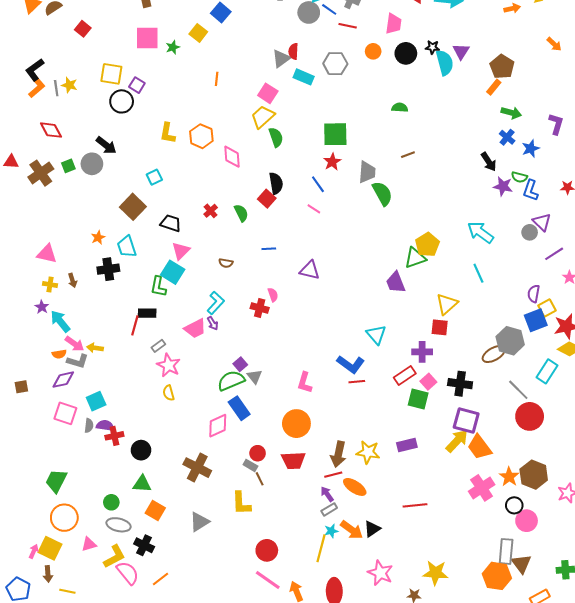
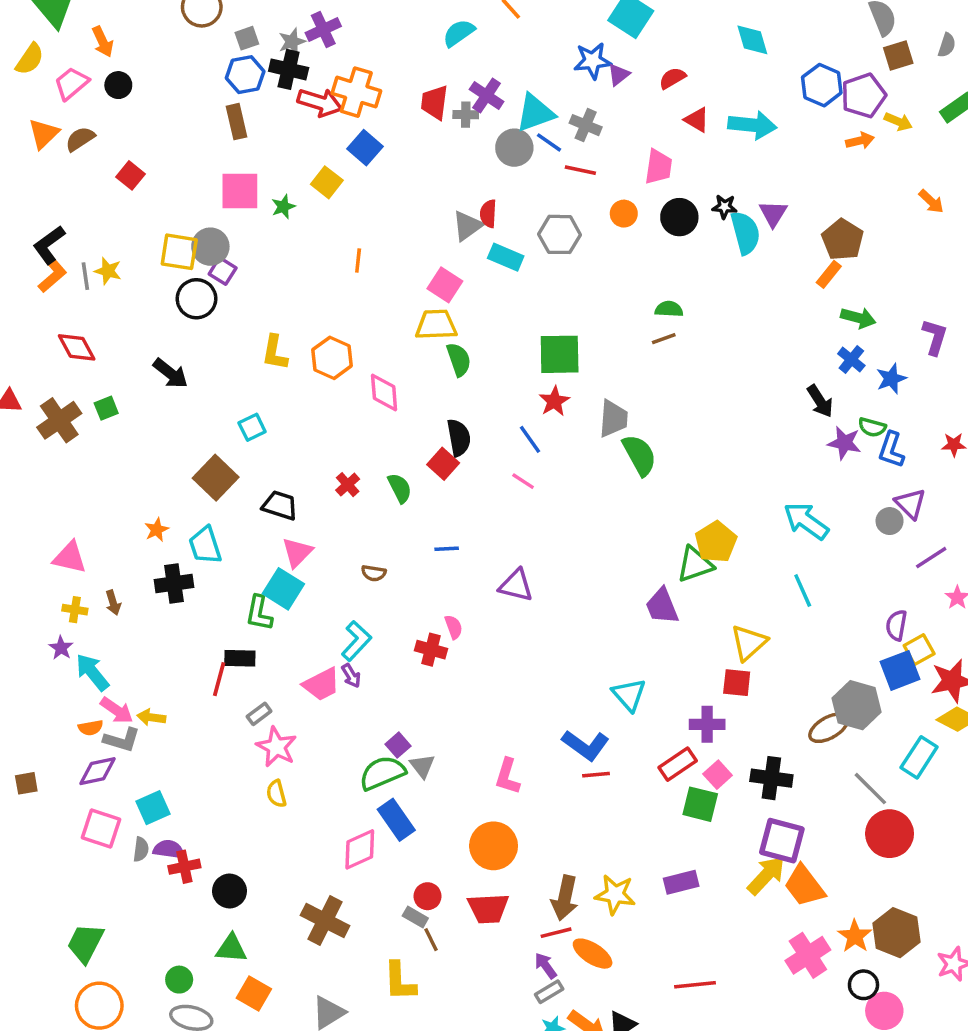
yellow trapezoid: (263, 117) -> (436, 325), turned 40
brown line: (408, 155) -> (664, 339), moved
gray circle: (92, 164) -> (210, 247), moved

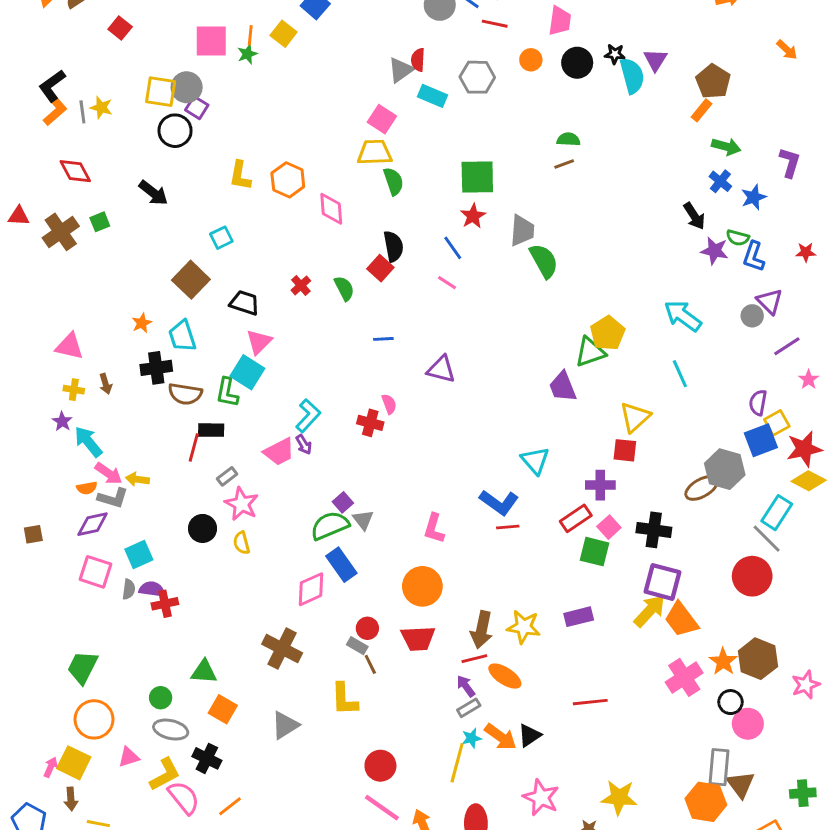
orange line: (358, 261) -> (250, 35), moved
brown semicircle: (374, 573) -> (185, 394), moved, size x1.6
gray line: (870, 789) -> (767, 539), moved
black circle: (230, 891) -> (203, 528), moved

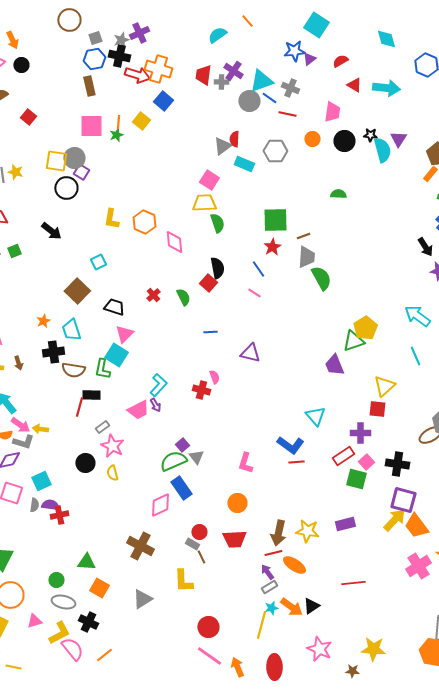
brown line: (564, 164) -> (303, 236), moved
orange circle: (422, 586) -> (237, 503), size x0.7

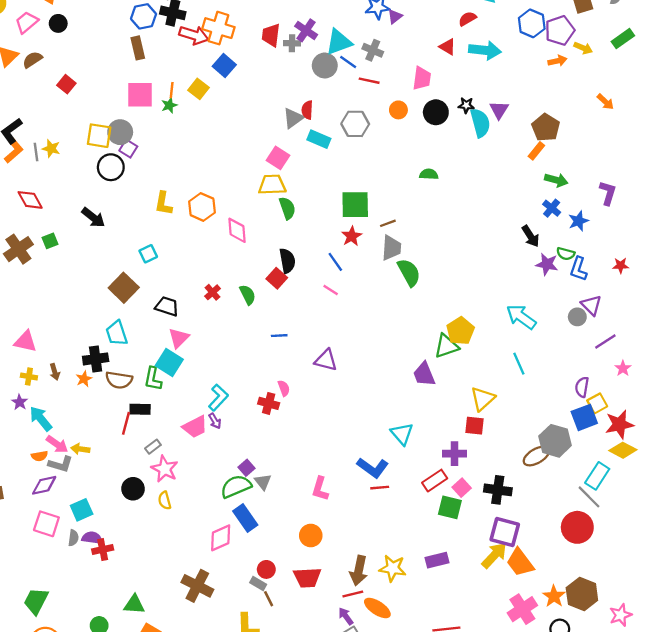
red semicircle: (340, 61) -> (467, 19), moved
orange star: (43, 321) -> (84, 379), moved

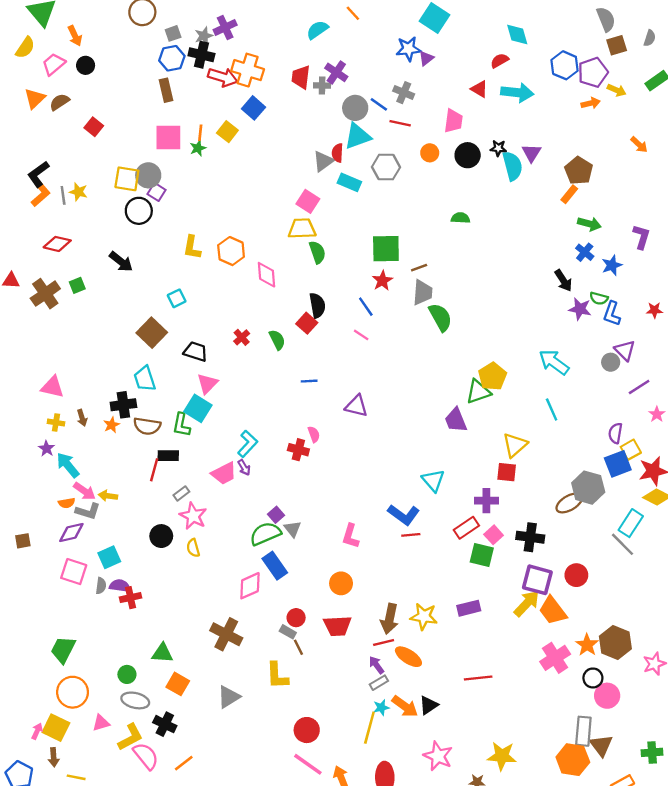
cyan triangle: (339, 42) -> (358, 136), moved
red diamond: (30, 200) -> (57, 244), turned -48
red circle: (577, 527) -> (576, 575), moved, size x0.7

